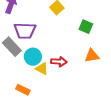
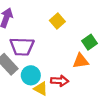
green square: (86, 27) -> (89, 42), turned 32
orange triangle: (92, 56) -> (81, 61), moved

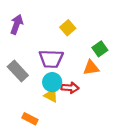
purple trapezoid: (22, 47) -> (51, 59), moved
cyan circle: (31, 75) -> (52, 82), moved

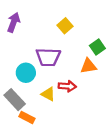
gray rectangle: (18, 71) -> (15, 100), moved
cyan circle: (52, 82) -> (26, 73), moved

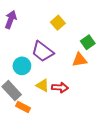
purple trapezoid: (48, 57) -> (42, 51), turned 35
red arrow: (67, 86) -> (60, 87), moved

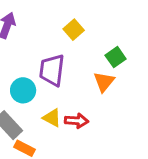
purple trapezoid: (42, 51) -> (52, 70), turned 60
orange triangle: (80, 60) -> (104, 82), turned -42

